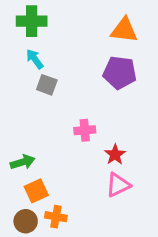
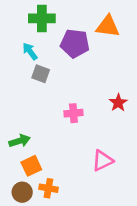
green cross: (32, 21) -> (42, 18), moved
purple pentagon: (120, 73) -> (75, 43), moved
red star: (115, 155) -> (118, 103), moved

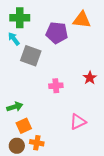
green cross: (42, 18) -> (20, 18), moved
cyan arrow: (30, 51) -> (14, 39), moved
gray square: (41, 74) -> (31, 56), size x1.5

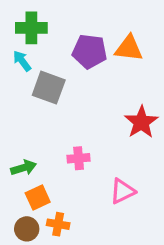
orange triangle: (82, 20) -> (129, 48), moved
red star: (90, 78) -> (141, 122), size x1.5
pink cross: (56, 86) -> (79, 158), moved

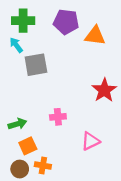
purple pentagon: (90, 51) -> (66, 22), moved
gray square: (49, 88) -> (36, 65), turned -30

